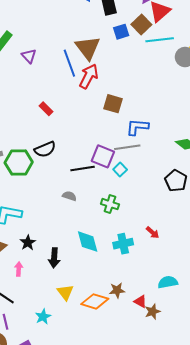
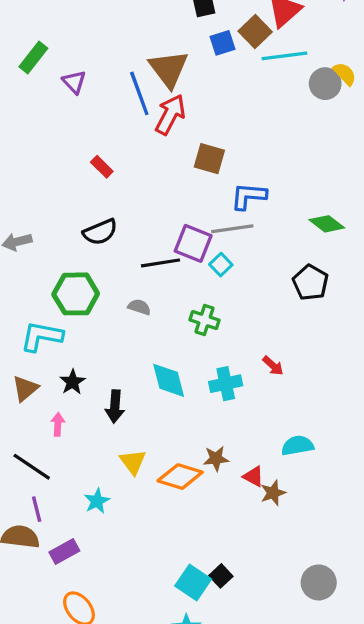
green hexagon: (19, 162) -> (76, 294), moved

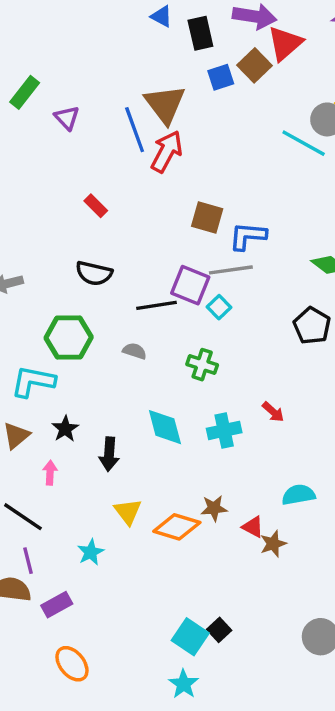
cyan line: (284, 56) -> (304, 143), moved, turned 36
brown square: (209, 159) -> (207, 218), moved
black semicircle: (100, 232) -> (94, 273), turned 36

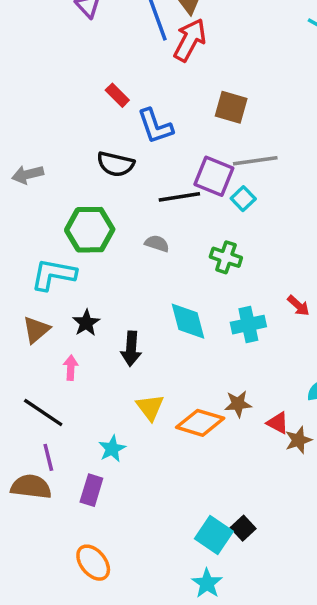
blue L-shape: (248, 236) -> (155, 126), moved, turned -114
purple rectangle: (57, 605) -> (91, 490), moved, turned -44

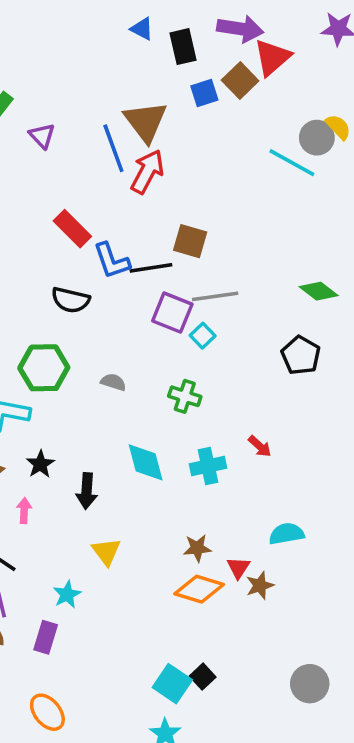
red rectangle: (117, 95) -> (72, 229), size x1.5
black line: (179, 197) -> (151, 268), moved
orange diamond: (200, 423) -> (199, 589), moved
red triangle: (278, 423) -> (238, 568), turned 35

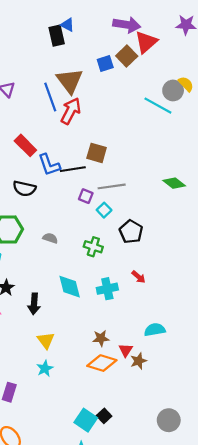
black rectangle: (183, 47) -> (57, 36), moved
purple square: (172, 312) -> (86, 196), size x0.6
black pentagon: (301, 355) -> (131, 232), moved
cyan star: (67, 594) -> (45, 368), moved

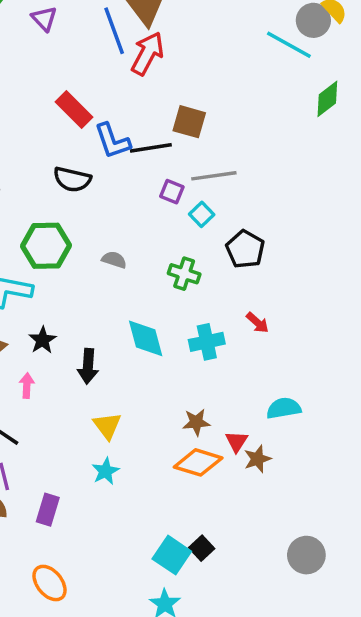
green diamond: (174, 183) -> (327, 99), moved, turned -75

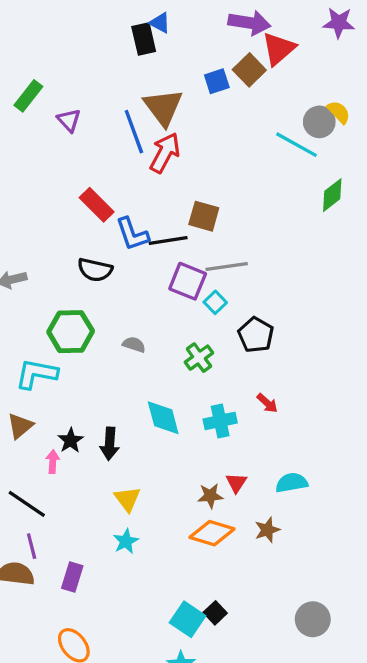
purple square: (172, 192) -> (188, 281), size x1.6
green cross: (184, 274) -> (199, 358), turned 36
black star: (43, 340) -> (71, 440), moved
red triangle: (236, 441) -> (236, 483), moved

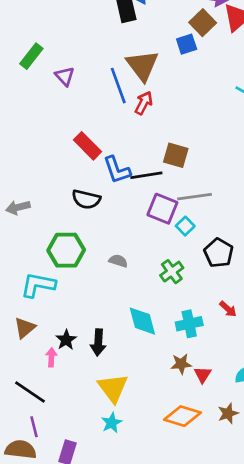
brown square: (249, 70) -> (203, 23), moved
red arrow: (165, 153) -> (144, 103), size x0.7
brown star: (210, 496) -> (181, 364), moved
yellow triangle: (127, 499) -> (113, 388), size x1.4

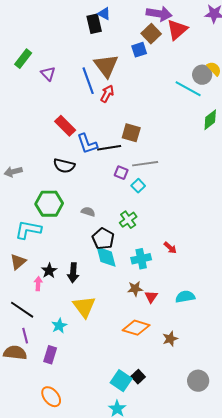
purple square: (162, 209) -> (121, 173), size x0.6
black pentagon: (219, 253) -> (103, 239), moved
brown star: (228, 413) -> (170, 339), moved
cyan star: (112, 423) -> (59, 326), moved

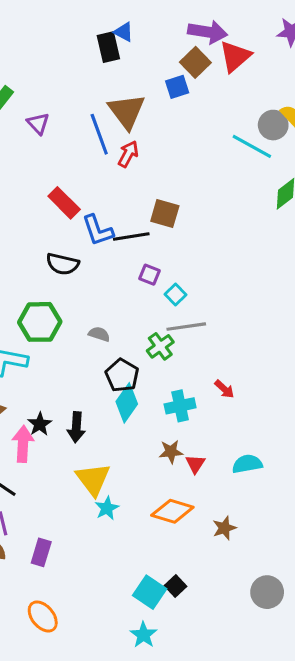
gray line: (145, 164) -> (186, 327), moved
cyan diamond: (106, 257) -> (127, 403), turned 50
pink arrow: (38, 284) -> (23, 444), size x1.6
cyan star: (59, 326) -> (107, 508), moved

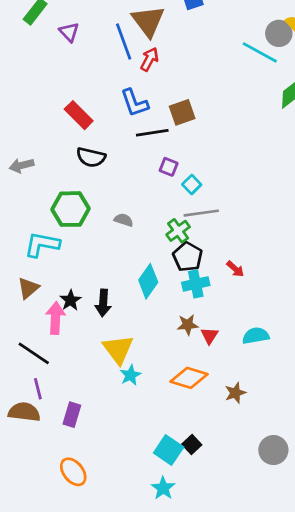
red rectangle: (64, 203) -> (79, 115), moved
brown square: (165, 214) -> (182, 112), turned -35
blue L-shape: (98, 230) -> (135, 103), moved
black pentagon: (122, 375) -> (188, 257), moved

